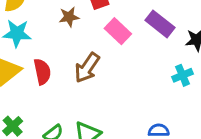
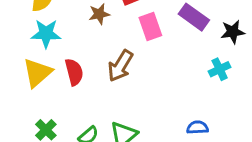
pink rectangle: (118, 31) -> (150, 27), turned 30

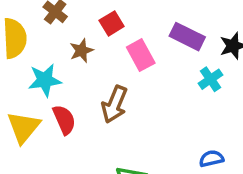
cyan star: (46, 34) -> (45, 80), moved
cyan cross: (220, 69) -> (210, 79), moved

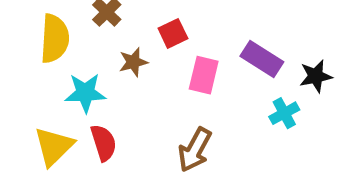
pink rectangle: (141, 55) -> (204, 75), turned 36
brown arrow: (114, 104) -> (195, 150), moved

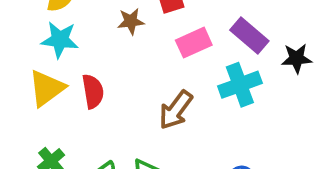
pink rectangle: (204, 75) -> (194, 43), turned 44
cyan star: (85, 93) -> (60, 40), moved
cyan cross: (284, 113) -> (240, 85), moved, size x1.5

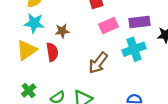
brown star: (131, 21) -> (62, 31), moved
purple rectangle: (249, 36) -> (140, 22), turned -48

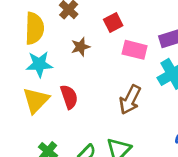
pink rectangle: (109, 26) -> (135, 50), turned 48
brown star: (62, 31) -> (80, 47), moved

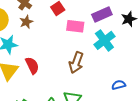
brown star: (80, 47) -> (26, 22), moved

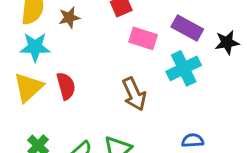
purple rectangle: (102, 15) -> (187, 28), turned 42
brown arrow: (76, 62) -> (134, 94), turned -55

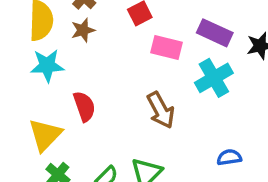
yellow triangle: (28, 87) -> (45, 135), moved

